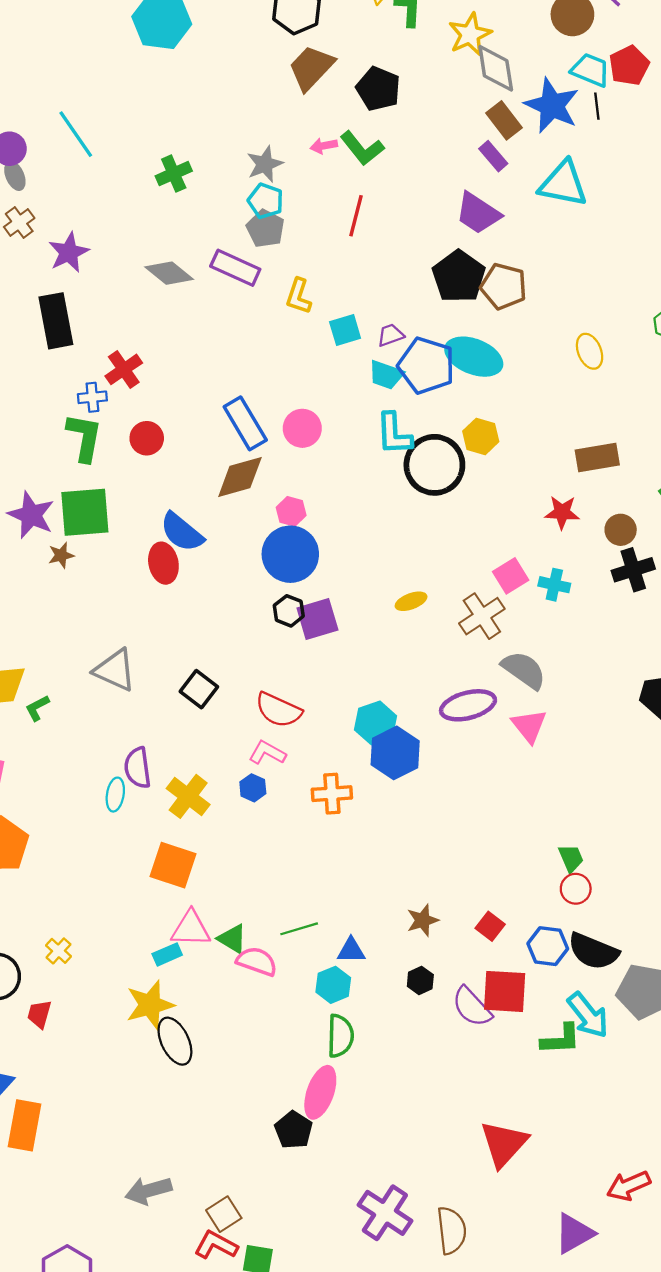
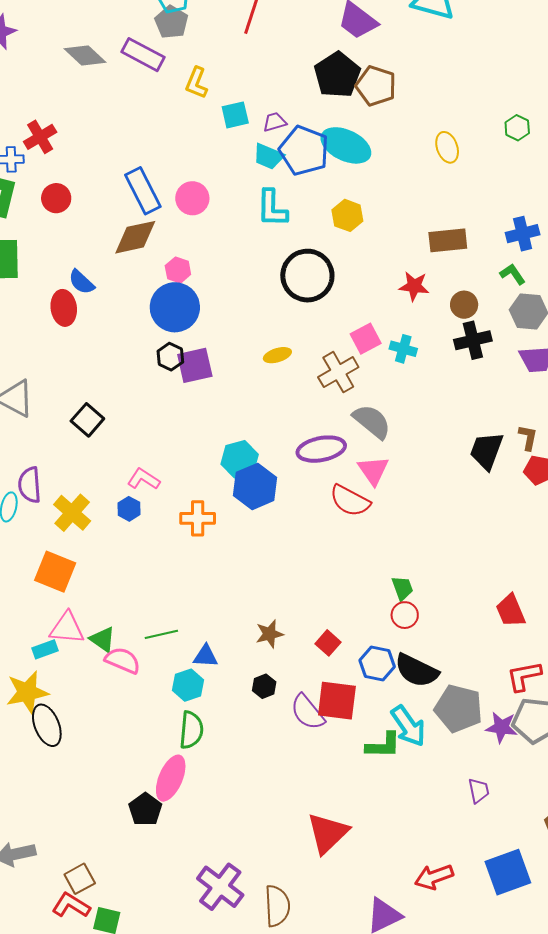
black circle: (434, 465) -> (307, 276), moved
blue semicircle: (182, 532) -> (81, 282), size x0.7
red semicircle: (278, 710) -> (350, 501), moved

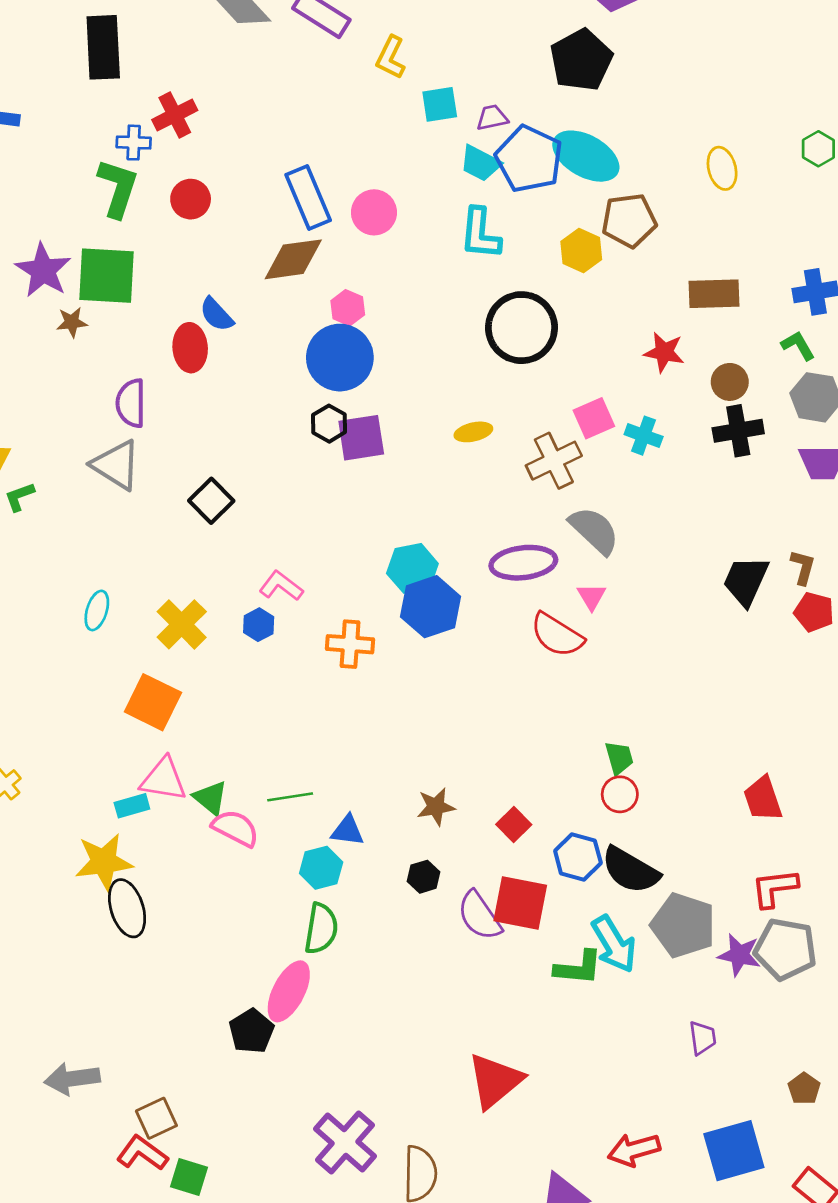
brown pentagon: (376, 86) -> (629, 220), moved, turned -30
pink triangle: (373, 470) -> (592, 597), size x0.7
purple semicircle: (30, 485) -> (131, 403), moved

